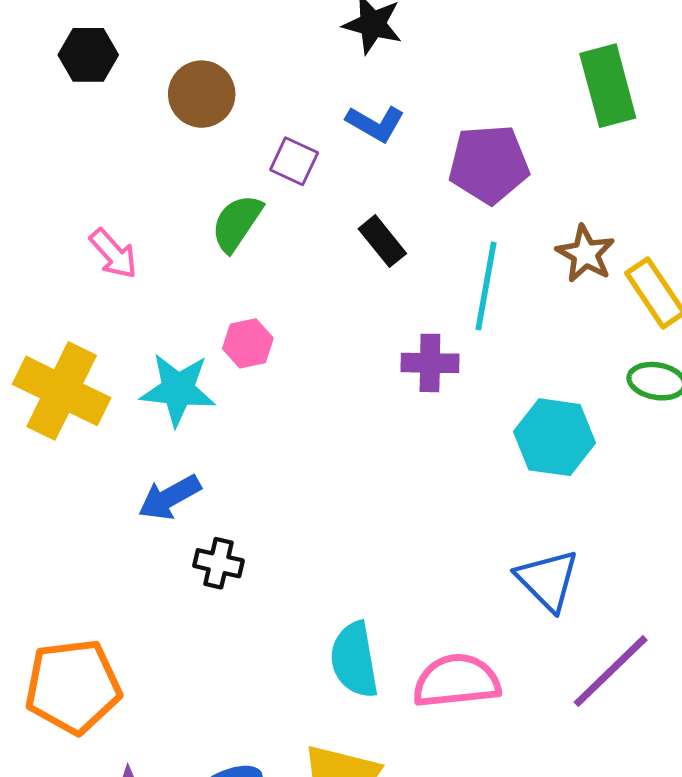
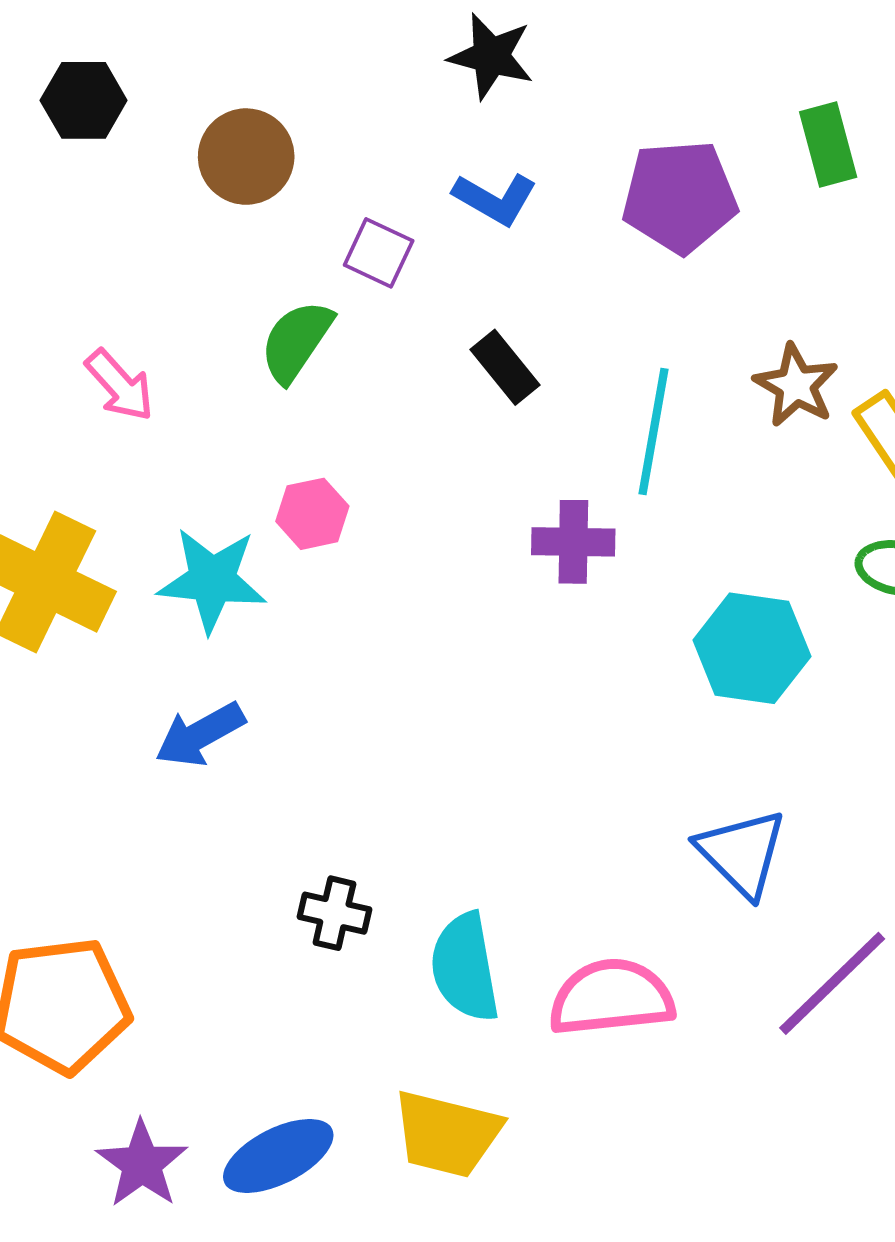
green rectangle: (608, 86) -> (828, 145), size x0.7
purple pentagon: (489, 164) -> (680, 197), moved
black cross: (218, 563) -> (334, 913), moved

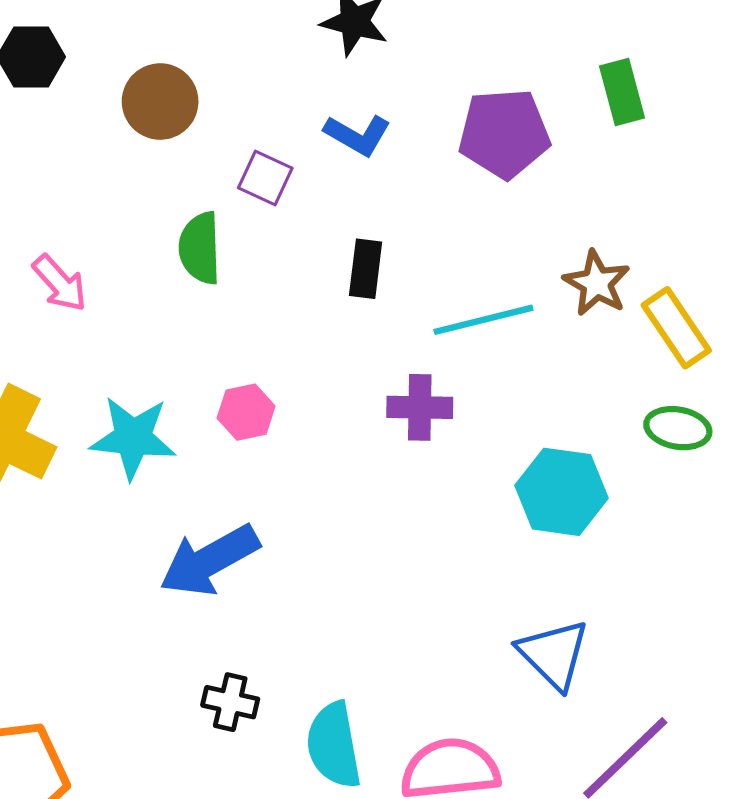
green semicircle: (296, 341) -> (200, 248), turned -36
black rectangle: (505, 367) -> (366, 269), turned 46
cyan line: (654, 431) -> (483, 320), turned 66
pink hexagon: (312, 514) -> (246, 412), moved
blue arrow: (200, 735) -> (209, 560), moved, size x1.4

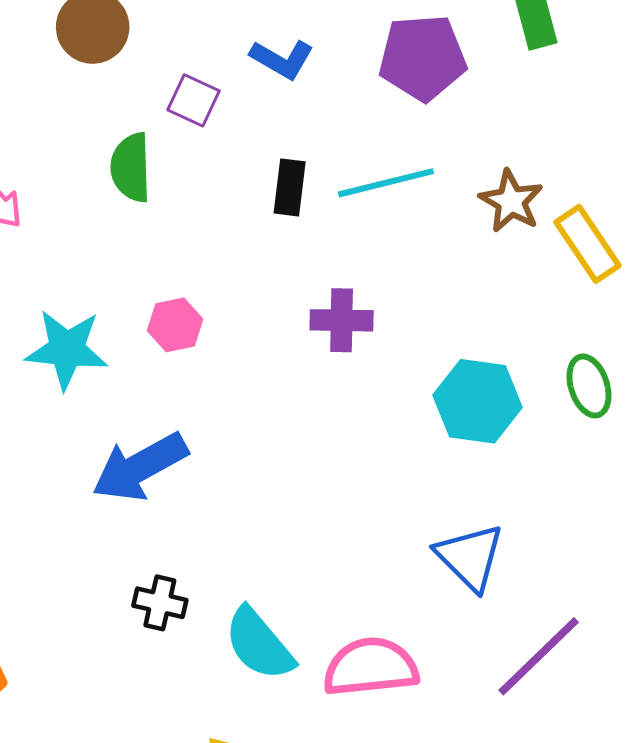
cyan line: (483, 320) -> (386, 183), moved
green ellipse: (678, 428) -> (589, 386), moved, turned 62
cyan semicircle: (334, 745) -> (259, 644), turned -30

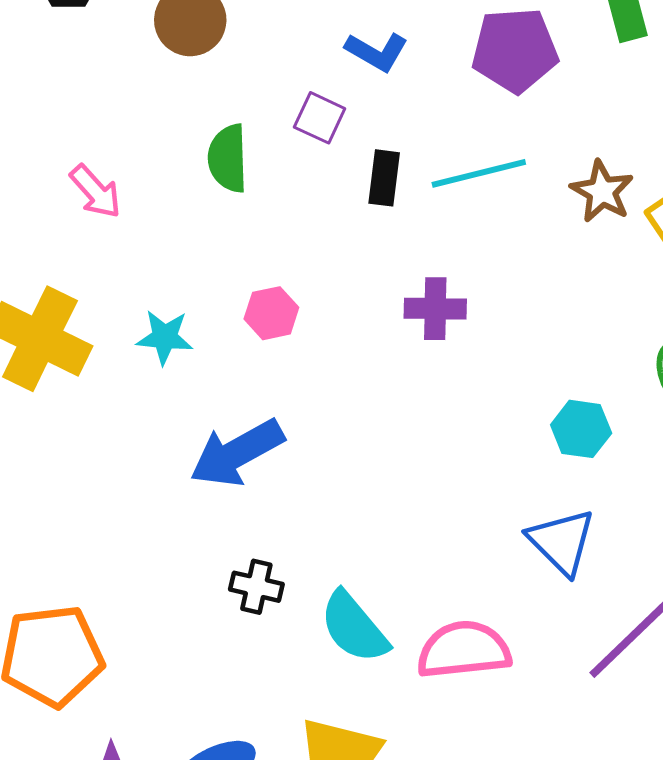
purple square: (193, 100) -> (320, 118), moved
cyan star: (67, 349) -> (165, 337), size x0.7
cyan hexagon: (477, 401) -> (581, 429), moved, size x0.7

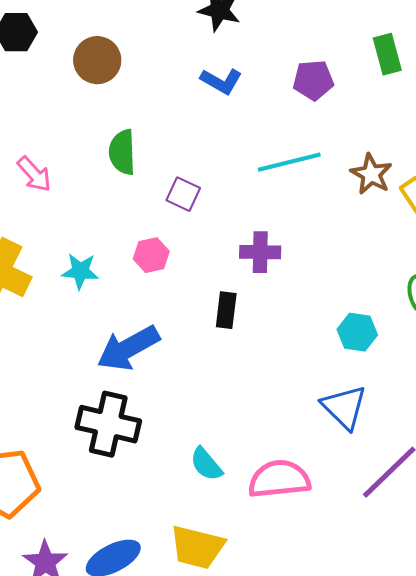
purple pentagon: (515, 50) -> (313, 80), size x0.7
purple square: (320, 118) -> (183, 194), moved
black rectangle: (384, 178) -> (226, 310), moved
black cross: (256, 587) -> (108, 424), moved, size x1.8
cyan semicircle: (354, 627) -> (206, 464), size x0.7

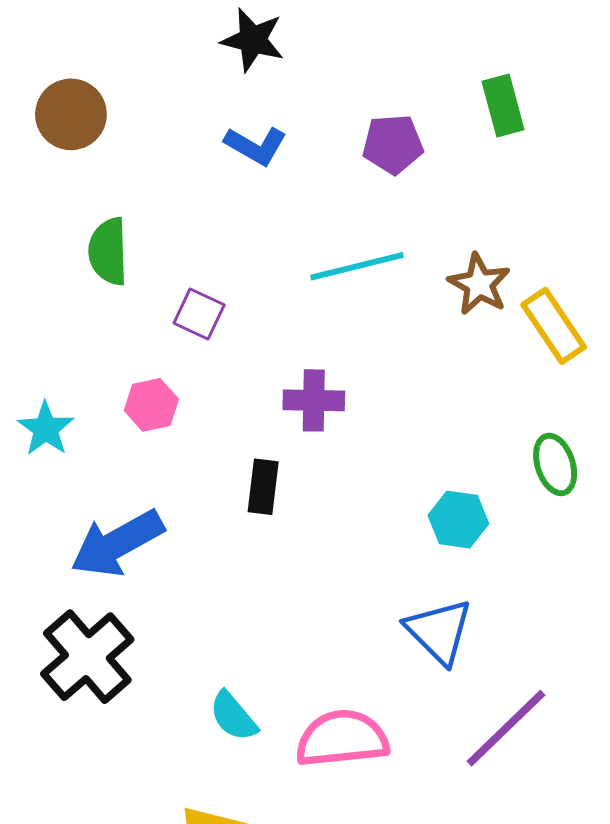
cyan star: (80, 271) -> (46, 429), turned 30
black cross: (108, 424) -> (87, 657), turned 36

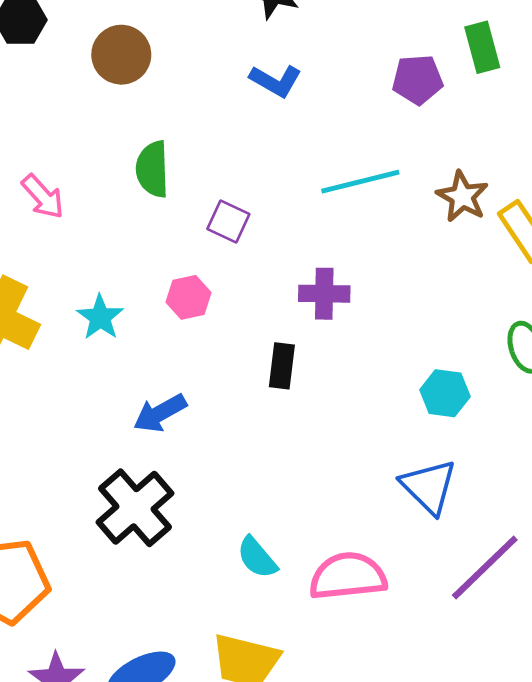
purple pentagon: (393, 144) -> (418, 80), moved
blue arrow: (117, 543) -> (160, 413), size x0.7

